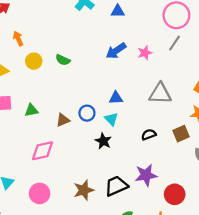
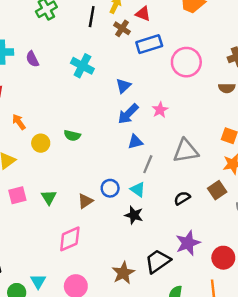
blue triangle: (118, 11) -> (123, 86), moved, turned -32
gray line: (174, 43) -> (148, 164), moved
blue triangle: (116, 98) -> (135, 142), moved
green triangle: (31, 110) -> (49, 197), turned -40

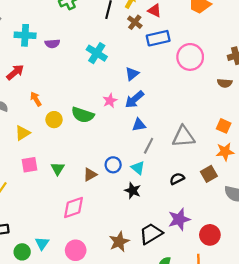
purple semicircle: (32, 59) -> (52, 44), turned -72
pink star: (160, 110) -> (110, 101), moved
green semicircle: (72, 135) -> (83, 115), size x1.5

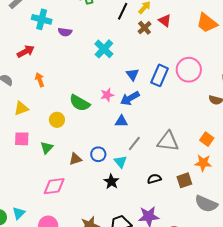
blue rectangle: (158, 38) -> (160, 75), moved, turned -65
blue triangle: (132, 74) -> (132, 74), turned -40
yellow circle: (54, 120) -> (57, 120), moved
blue triangle: (139, 125) -> (121, 121), moved

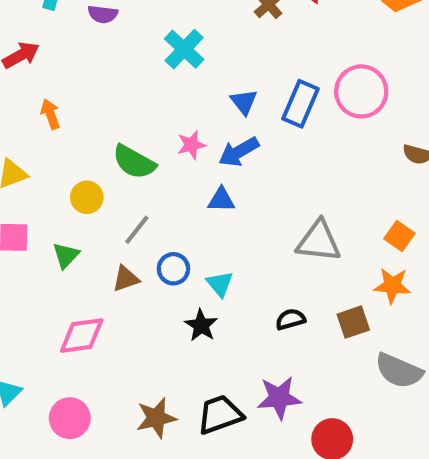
gray line: (134, 143) -> (137, 230), moved

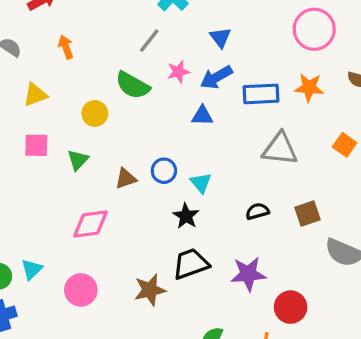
blue rectangle: (300, 104) -> (261, 94), moved, turned 64
gray line: (137, 230) -> (149, 41), moved
orange star: (392, 286) -> (309, 87), moved
black trapezoid: (220, 415) -> (191, 264), moved

